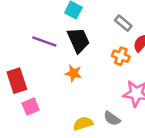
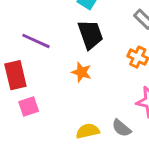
purple line: (44, 42) -> (36, 41), moved

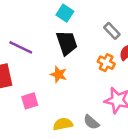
pink square: (29, 106) -> (30, 101), moved

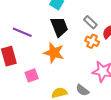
gray rectangle: (112, 31) -> (90, 22), moved
orange star: (59, 74) -> (54, 53), size x1.5

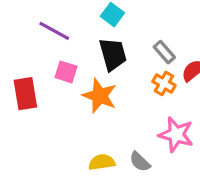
purple line: (22, 32) -> (54, 31), moved
pink square: (32, 75) -> (66, 72), moved, turned 32

